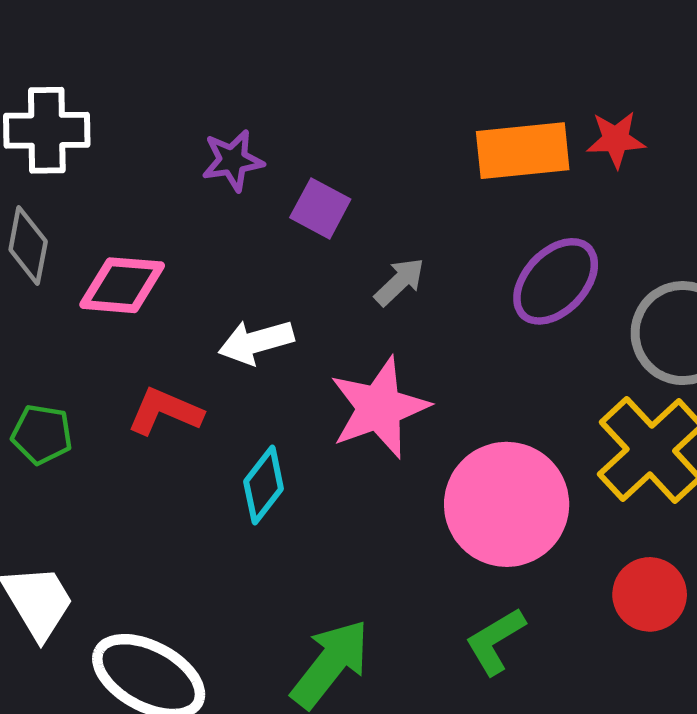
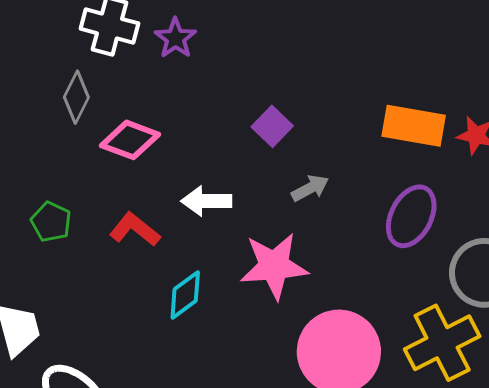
purple star: (233, 160) -> (175, 38), moved, turned 30
purple ellipse: (556, 281) -> (411, 216), turned -32

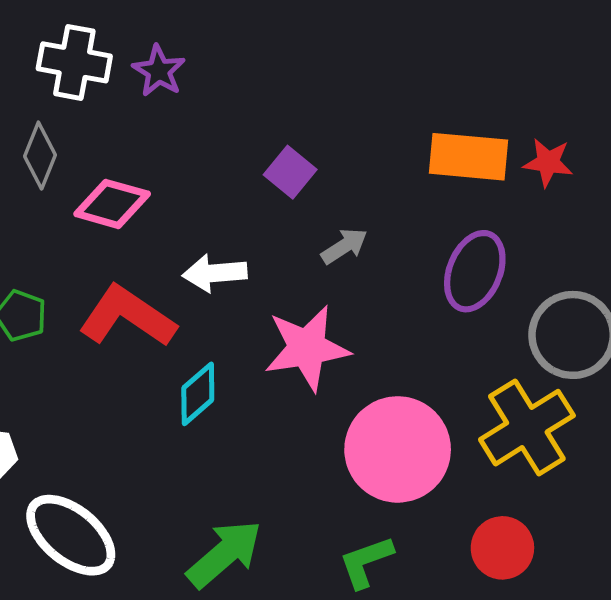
red L-shape: (135, 229) -> (127, 316), size x1.5

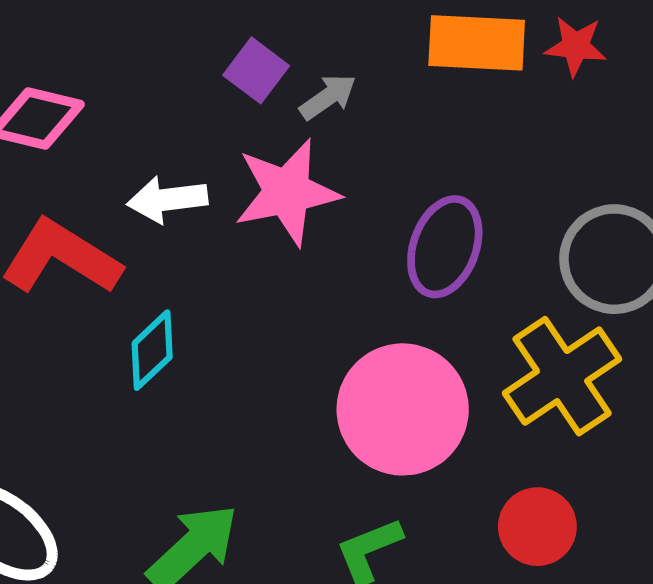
gray arrow: (344, 246) -> (328, 97), moved
purple ellipse: (475, 271) -> (445, 247), moved
pink star: (307, 348) -> (287, 192), moved

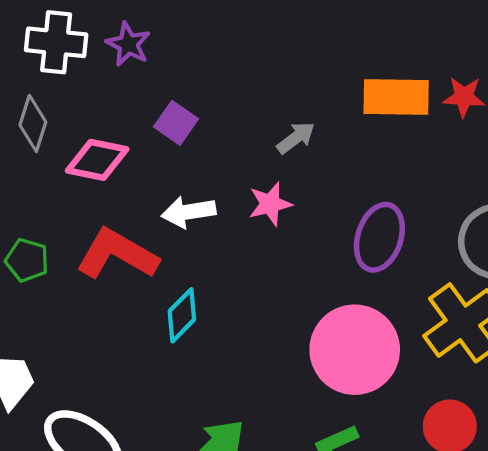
purple square: (256, 70) -> (176, 123), moved
pink star: (287, 192) -> (270, 204), size x0.6

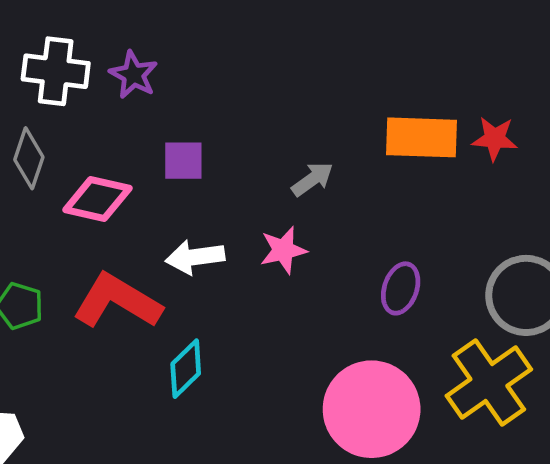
purple square: (176, 123) -> (183, 161), turned -36
purple ellipse: (379, 237) -> (401, 288), size x0.7

